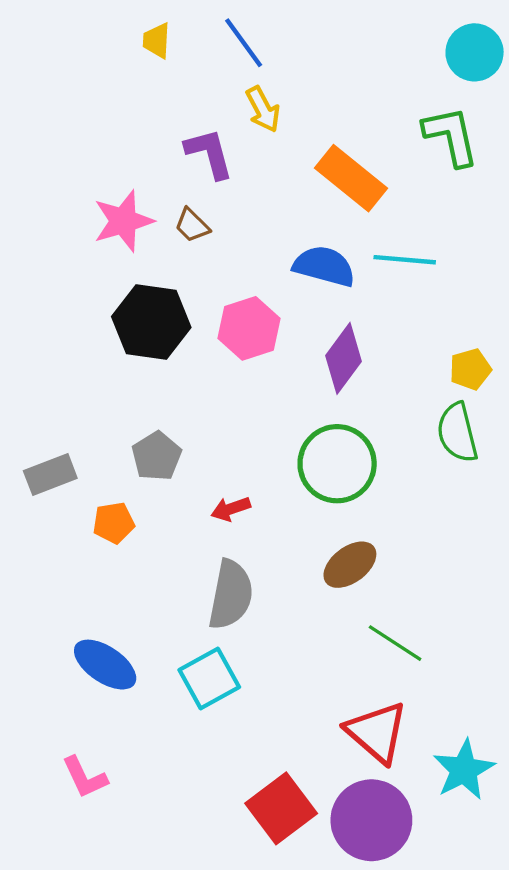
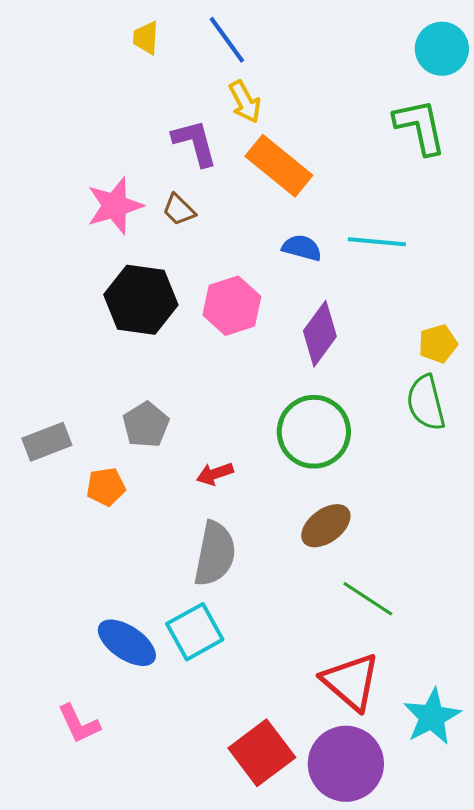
orange rectangle: (351, 178) -> (279, 166), moved
blue semicircle: (324, 266) -> (302, 248), size x0.7
blue ellipse: (105, 665) -> (127, 643), moved

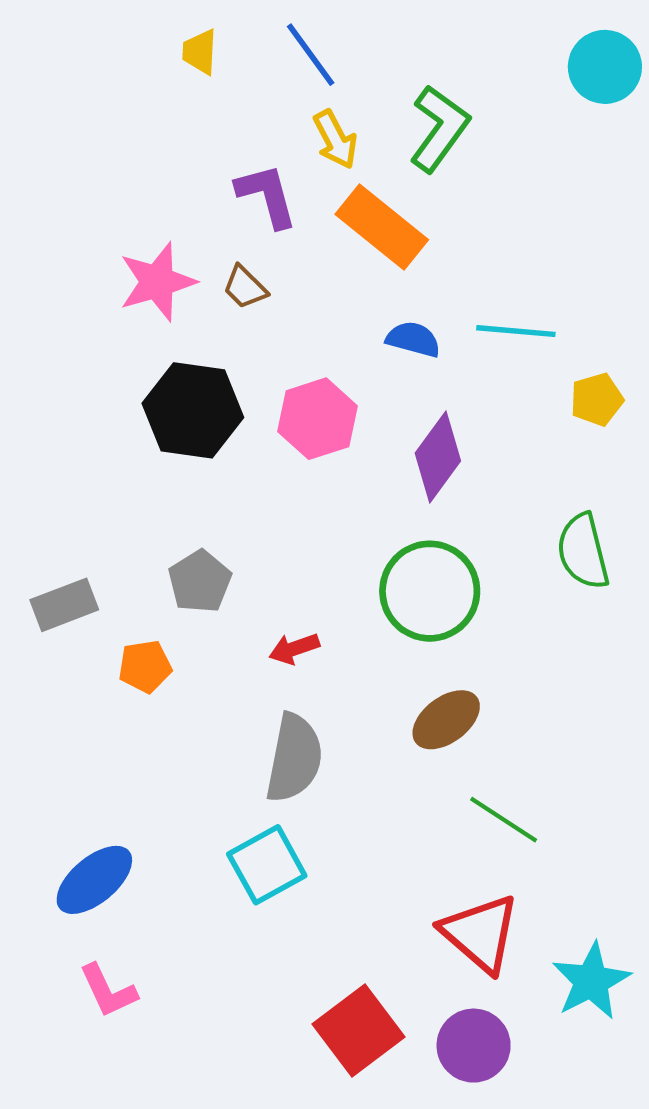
green L-shape: (420, 127) -> (439, 128), moved, turned 48
yellow pentagon: (438, 344) -> (597, 399), moved
blue ellipse: (127, 643) -> (94, 880), moved, turned -74
purple circle: (346, 764) -> (474, 1046), size x0.7

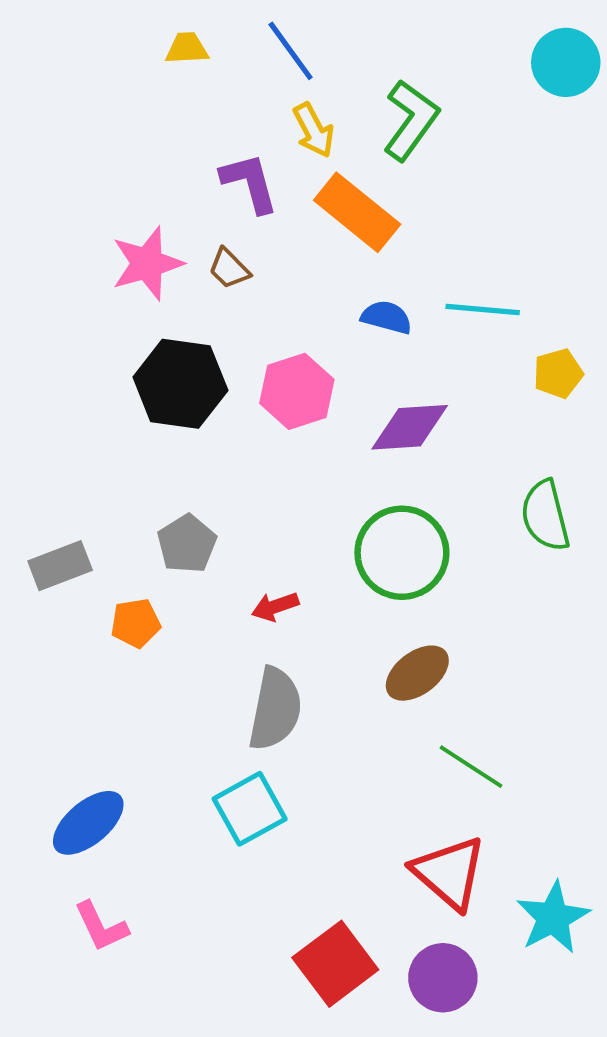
yellow trapezoid: (200, 52) -> (187, 48), turned 84
purple diamond: (438, 457) -> (410, 427), turned 50

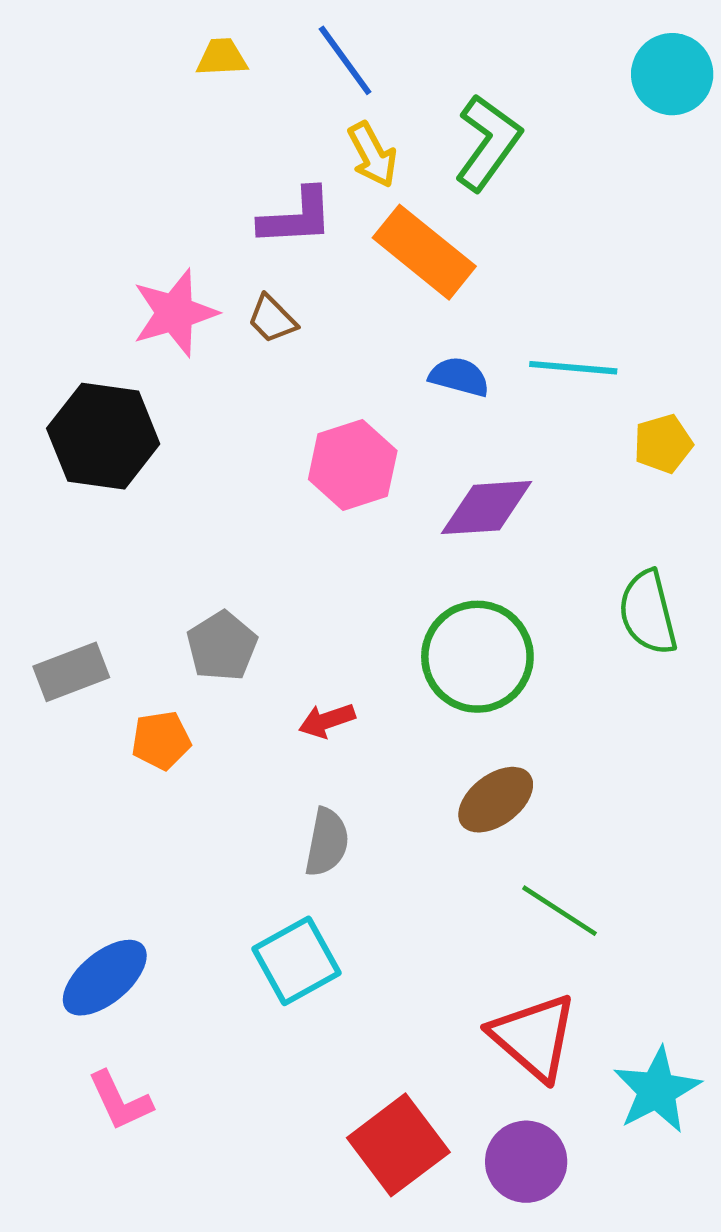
purple L-shape: (250, 183) -> (296, 217), turned 102
black hexagon: (180, 384) -> (103, 436), moved
gray semicircle: (275, 709) -> (327, 842), size x0.7

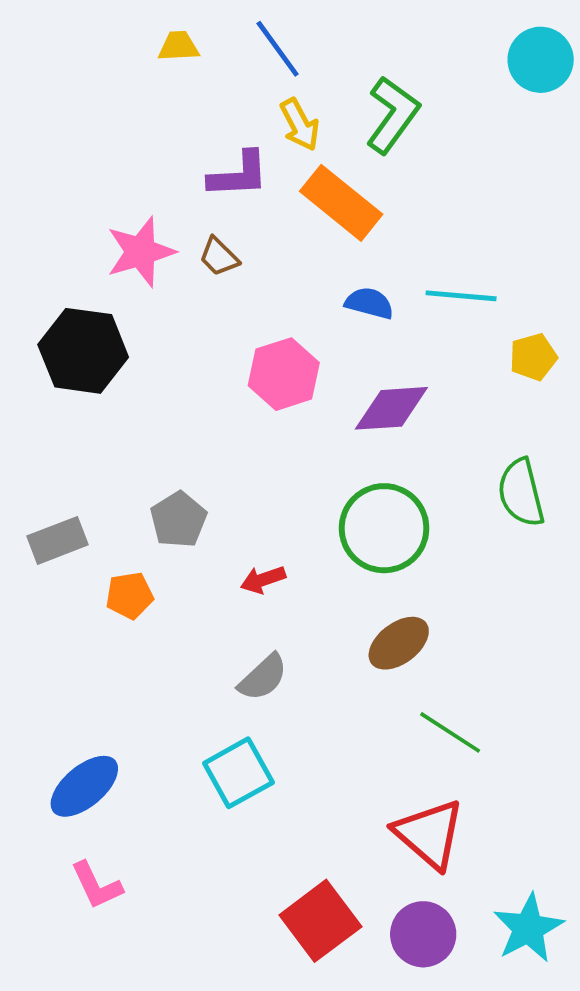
gray semicircle: (327, 842) -> (263, 677), turned 36
cyan star: (657, 1090) -> (528, 928), moved

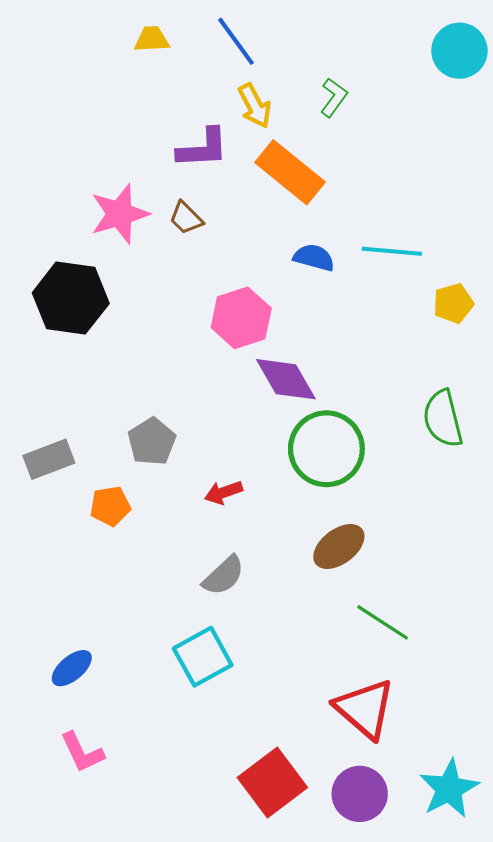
green L-shape: (393, 115) -> (334, 97), size x0.6
purple diamond: (391, 408) -> (286, 379), moved, turned 64
blue ellipse: (84, 786) -> (72, 668), size x0.7

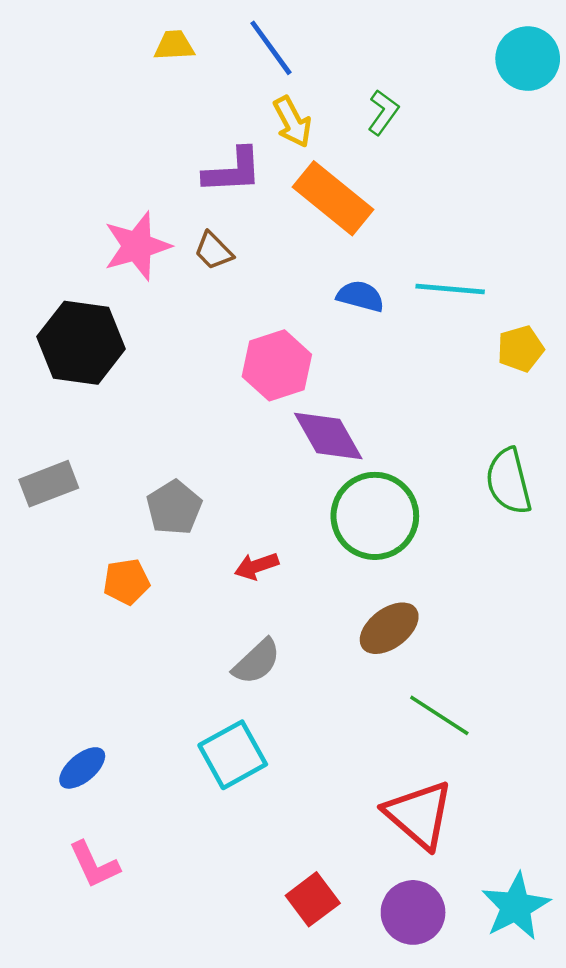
gray rectangle: (49, 459) -> (49, 484), moved
red square: (272, 782) -> (313, 899), size x0.7

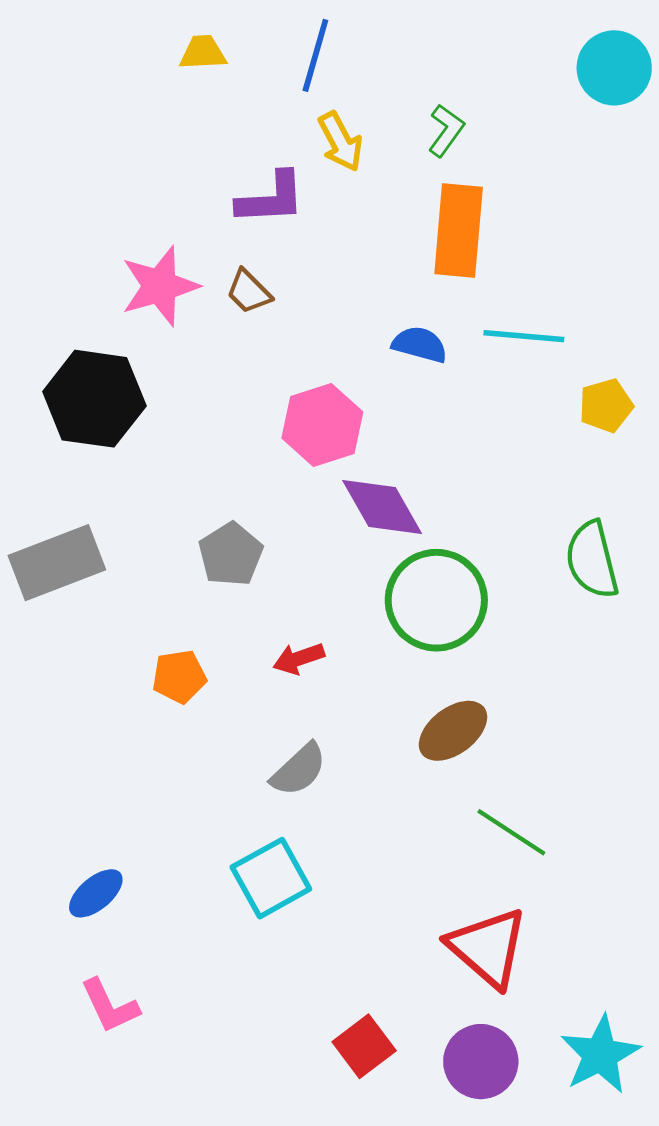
blue line: (271, 48) -> (315, 55), turned 52
orange rectangle: (333, 198) -> (459, 231), moved, turned 56
gray rectangle: (49, 484) -> (57, 563), size x1.4
gray pentagon: (174, 508) -> (231, 554), moved
orange pentagon: (126, 582) -> (179, 677), moved

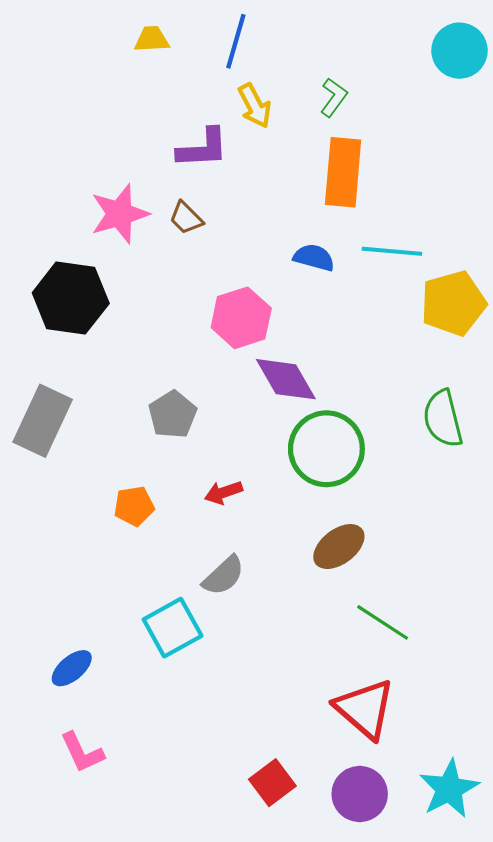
yellow pentagon: (606, 406) -> (453, 303), size x1.6
gray rectangle: (57, 563) -> (43, 421), turned -44
cyan square: (271, 878) -> (173, 628), moved

